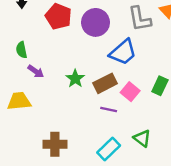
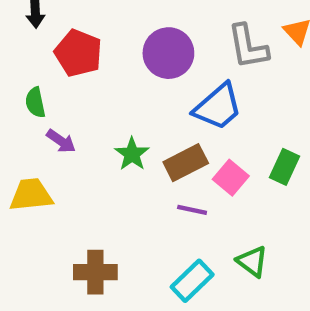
red pentagon: (58, 16) -> (78, 53), moved

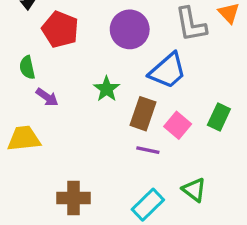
green star: (132, 154) -> (107, 89), moved
brown rectangle: (186, 163) -> (143, 114), turned -44

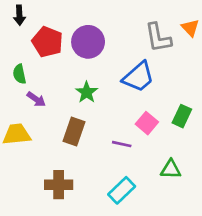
purple circle: (130, 29) -> (88, 42), moved
brown rectangle: (143, 114) -> (74, 131), moved
green triangle: (194, 190) -> (171, 169), moved, turned -35

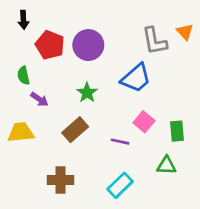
green rectangle: (182, 116) -> (177, 131), moved, turned -30
brown rectangle: (74, 131) -> (75, 130), turned 30

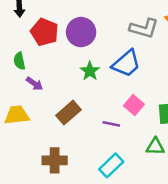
gray L-shape: (154, 41) -> (144, 28), turned -64
green star: (87, 93) -> (90, 71), moved

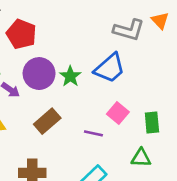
purple circle: (81, 32) -> (39, 74), moved

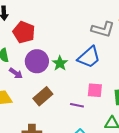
pink square: (118, 113) -> (95, 90), turned -35

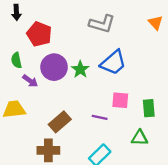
gray L-shape: (103, 29) -> (102, 24), moved
brown rectangle: (43, 96) -> (60, 122), moved

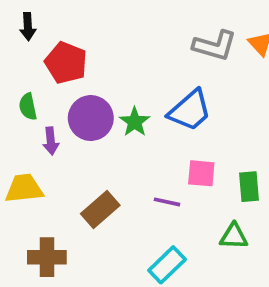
gray L-shape: (102, 24) -> (215, 46), moved
purple arrow: (30, 81) -> (51, 141), turned 49
brown cross: (48, 150) -> (47, 257), moved

